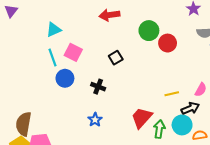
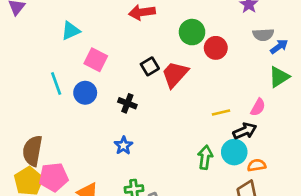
cyan line: (53, 58) -> (56, 83), moved
red trapezoid: (142, 118) -> (175, 74), moved

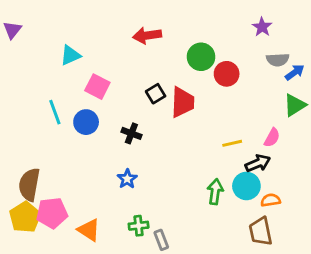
red trapezoid: (175, 74) -> (183, 102), turned 140

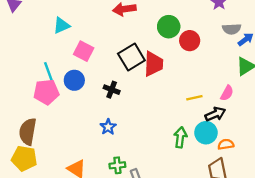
black square: (156, 94) -> (131, 57), size x1.6
pink pentagon: (52, 213) -> (46, 92), moved
yellow pentagon: (25, 217) -> (24, 158), turned -30

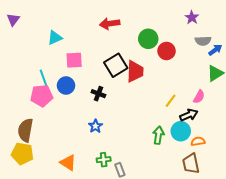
pink square: (84, 51) -> (74, 60), turned -30
yellow line: (194, 98) -> (171, 101), turned -40

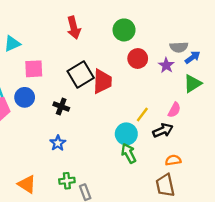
purple star: (192, 17) -> (166, 65), moved
red arrow: (110, 24) -> (74, 28), turned -96
green circle: (148, 39) -> (124, 30), moved
cyan circle: (181, 131) -> (126, 134), moved
green arrow: (158, 135) -> (129, 153), turned -36

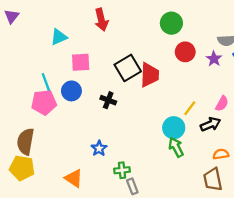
red arrow: (74, 28) -> (101, 20), moved
blue star: (58, 143) -> (99, 148), moved
green cross: (67, 181) -> (122, 170), moved

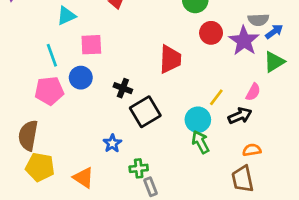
purple star: (214, 59) -> (244, 41), size x1.6
black square: (128, 68) -> (145, 112), moved
cyan line: (46, 83) -> (52, 55), moved
yellow pentagon: (22, 168) -> (40, 167), moved

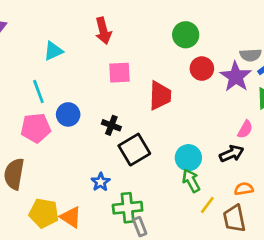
pink square: (91, 45) -> (119, 73), moved
yellow line: (216, 97) -> (207, 205), moved
yellow pentagon: (40, 167) -> (44, 213), moved
green cross: (139, 168) -> (128, 208), size x1.5

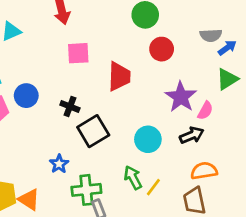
purple star: (236, 77) -> (181, 97), moved
green arrow: (191, 181) -> (133, 178), moved
orange semicircle: (244, 189) -> (204, 171), size x1.4
yellow line: (207, 205) -> (153, 187), moved

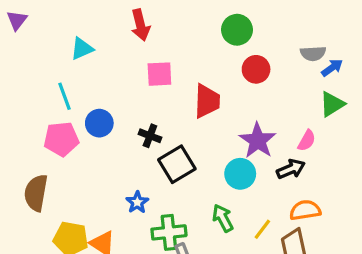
purple star: (181, 97) -> (258, 141), moved
yellow line: (153, 187) -> (262, 229), moved

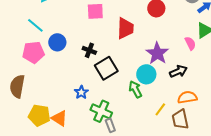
cyan line: (64, 96) -> (35, 25), turned -30
pink semicircle: (307, 141) -> (190, 43), moved, turned -56
green arrow: (223, 218) -> (135, 89), moved
green cross: (169, 232) -> (101, 111), turned 30

